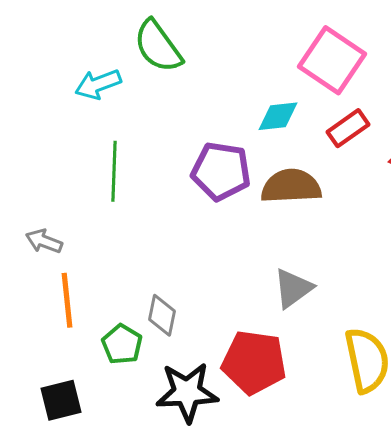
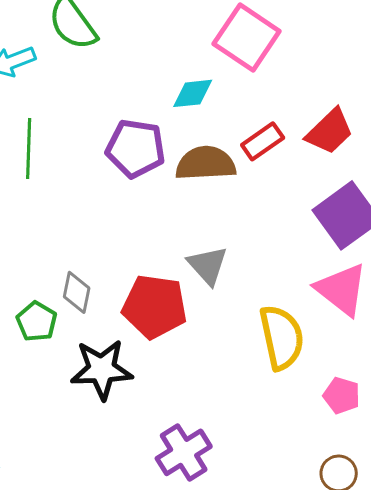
red rectangle: (348, 128) -> (263, 141), moved
gray triangle: (293, 288) -> (208, 265), turned -36
red pentagon: (254, 362) -> (155, 306), moved

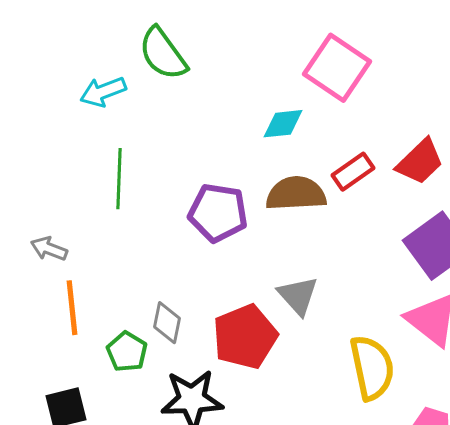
purple pentagon: (136, 148) -> (218, 213), moved
red pentagon: (155, 306) -> (245, 337), turned -30

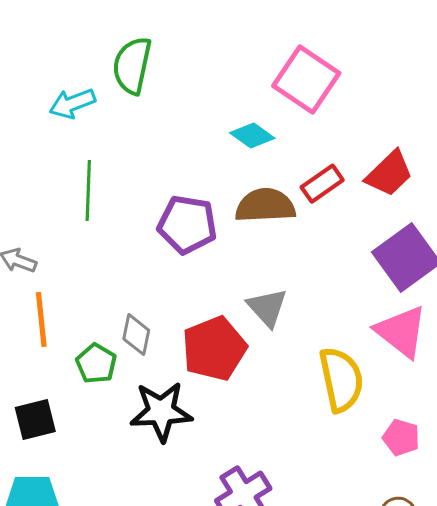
green semicircle: (163, 54) -> (132, 66), turned 48
cyan diamond: (283, 124) -> (252, 136), turned 42

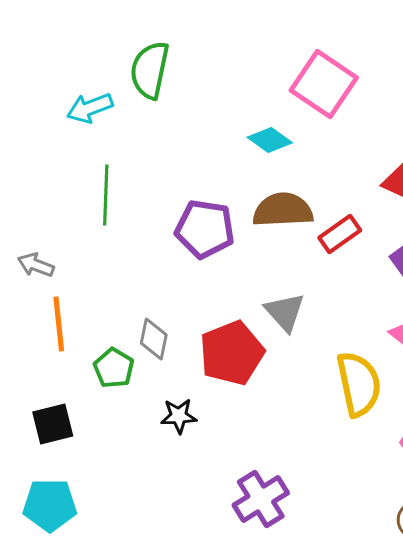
red rectangle: (322, 184) -> (340, 234), moved
black star: (161, 412) -> (179, 416), size x0.6

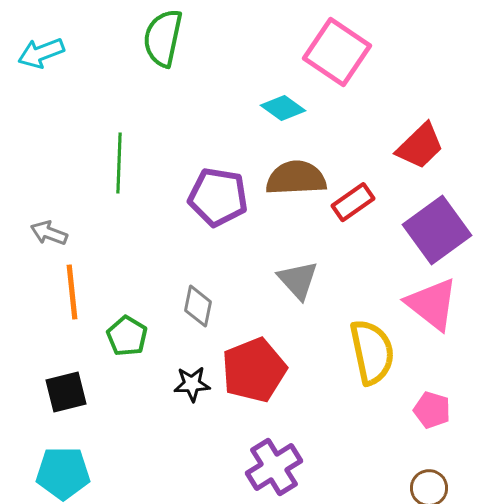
cyan arrow: (90, 108) -> (41, 53), moved
gray diamond: (154, 339) -> (198, 306), moved
red pentagon: (232, 353) -> (254, 370), moved

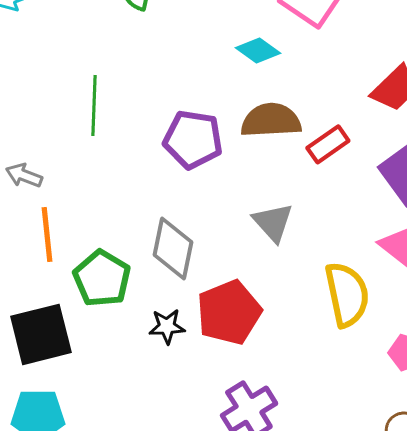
gray diamond: (198, 306) -> (173, 248), size x1.5
green pentagon: (127, 336) -> (102, 278), size x1.4
black square: (66, 392) -> (41, 334), size x1.5

